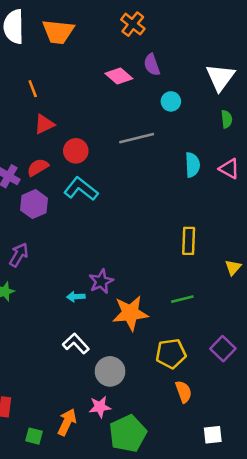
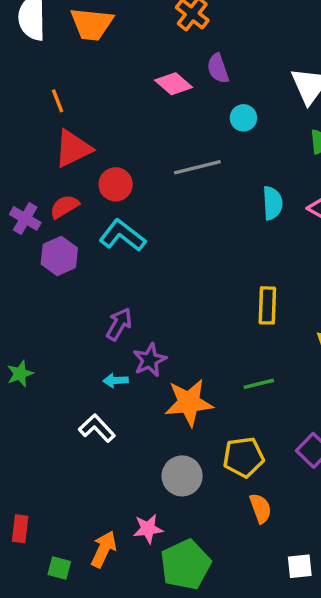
red triangle: (44, 124) -> (73, 149), size x1.4
purple arrow: (19, 255) -> (119, 324), moved
white L-shape: (76, 344) -> (97, 428), moved
gray circle: (110, 371) -> (182, 476), moved

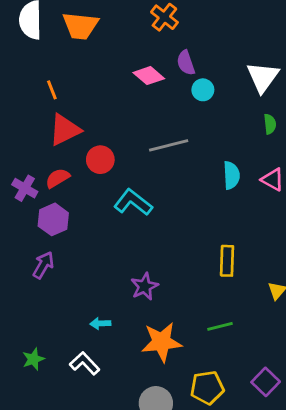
cyan circle: (243, 118) -> (203, 90), moved
cyan L-shape: (122, 236) -> (133, 202), moved
purple arrow: (119, 324) -> (43, 265), moved
purple star: (150, 360) -> (144, 286), moved
green star: (20, 374) -> (33, 359), moved

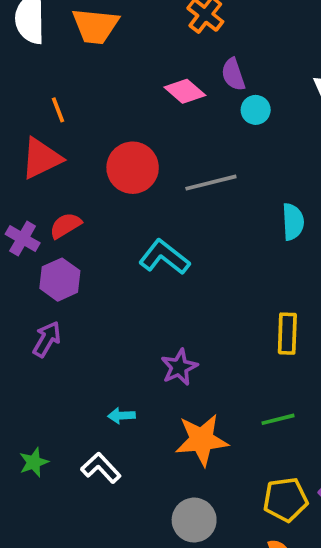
red triangle: (65, 130) -> (41, 158), moved
red circle: (100, 160) -> (133, 168), moved, size x1.4
yellow pentagon: (207, 388) -> (285, 500), moved

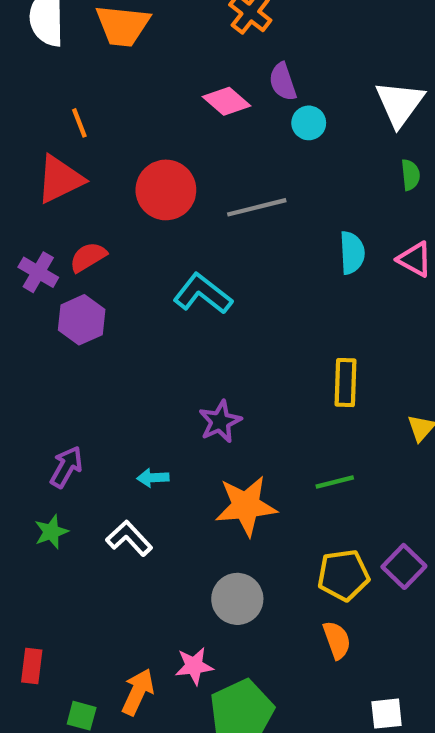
purple arrow: (47, 339) -> (66, 467), moved

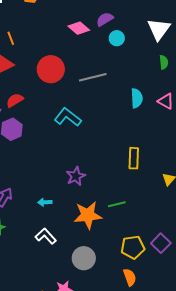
purple semicircle: (283, 82) -> (105, 19), turned 78
green line: (335, 482) -> (117, 204), moved
white L-shape: (129, 538) -> (46, 236), moved

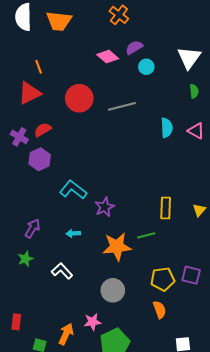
cyan L-shape: (68, 117) -> (73, 190), moved
yellow rectangle: (134, 158) -> (166, 208), moved
white L-shape: (46, 236) -> (62, 271), moved
purple square: (161, 243) -> (191, 275), turned -30

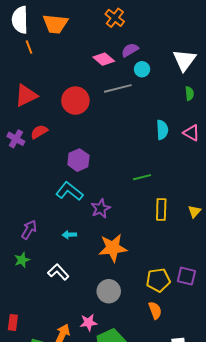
orange line: (39, 67) -> (29, 47), moved
gray line: (122, 106) -> (118, 88), moved
purple hexagon: (40, 159) -> (78, 160), moved
green line: (146, 235) -> (142, 177), moved

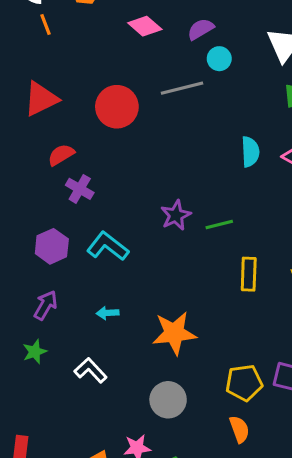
pink diamond: (104, 59) -> (145, 26), moved
purple cross: (16, 139) -> (80, 189), moved
purple hexagon: (78, 160) -> (52, 246), moved
purple star: (101, 208) -> (176, 215), moved

